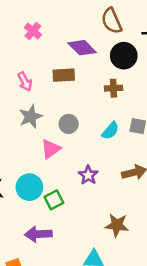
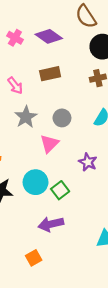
purple diamond: (82, 48) -> (49, 36), moved

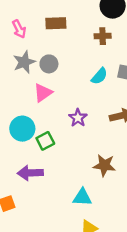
gray circle: (62, 118) -> (49, 64), moved

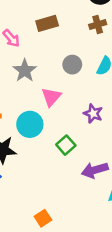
gray circle: (49, 64) -> (72, 65), moved
cyan circle: (22, 129) -> (30, 124), moved
purple arrow: (30, 173) -> (95, 170), moved

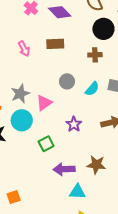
gray star: (25, 71) -> (20, 94), moved

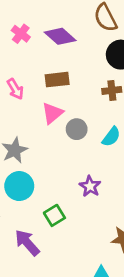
pink triangle: (44, 103) -> (52, 113), moved
purple arrow: (64, 169) -> (27, 243), moved, turned 55

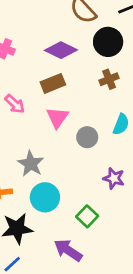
purple diamond: (60, 36) -> (61, 50), moved
gray circle: (77, 129) -> (87, 137), moved

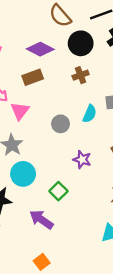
pink triangle: (57, 117) -> (20, 111), moved

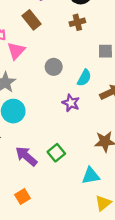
brown rectangle: (33, 77) -> (32, 20), turned 66
cyan semicircle: (90, 114) -> (84, 78), moved
green square: (58, 191) -> (56, 153), moved

